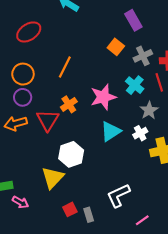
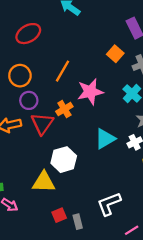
purple circle: (23, 97) -> (29, 100), moved
pink star: (103, 97) -> (90, 92), moved
yellow triangle: (53, 178) -> (44, 182), turned 45

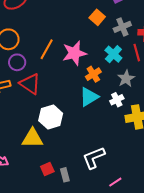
orange line: (63, 71) -> (47, 49), moved
orange cross: (64, 109) -> (93, 74), moved
red triangle: (42, 124) -> (30, 84), turned -30

